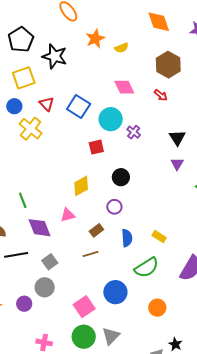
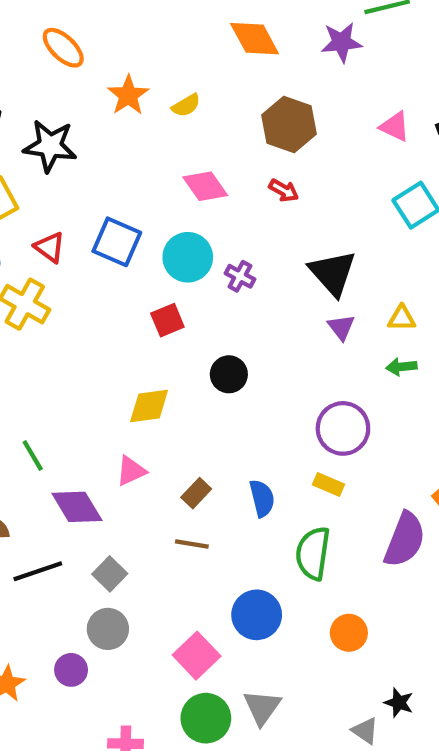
black triangle: (177, 138) -> (333, 273), size x1.4
yellow diamond: (81, 186) -> (149, 406), turned 30
purple circle: (114, 207) -> (343, 428), moved, size x1.6
brown line: (90, 254) -> (192, 544), turned 35
green semicircle: (147, 268) -> (313, 553), turned 140

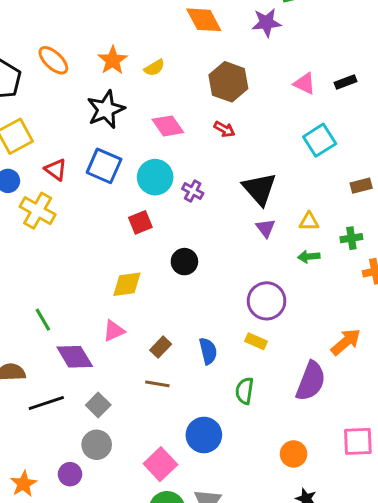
orange ellipse: (63, 48) -> (53, 60), moved
black star: (50, 146) -> (106, 109), moved, turned -30
green semicircle: (313, 553) -> (245, 391), size x0.7
orange circle: (349, 633) -> (294, 454), moved

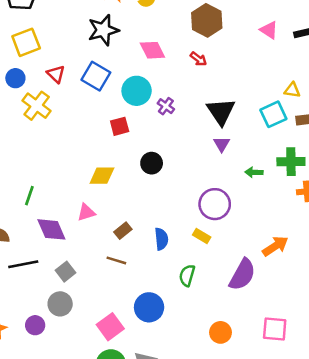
cyan square: (320, 140) -> (273, 114), moved
yellow triangle: (309, 222) -> (292, 90), moved
green cross: (351, 238) -> (291, 162), size x1.5
green line: (43, 320) -> (29, 196), turned 42

